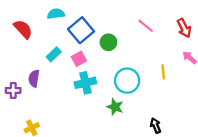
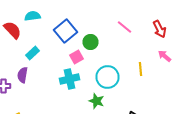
cyan semicircle: (56, 14) -> (32, 16), moved
cyan rectangle: (54, 54) -> (32, 53), moved
pink square: (79, 59) -> (76, 57), moved

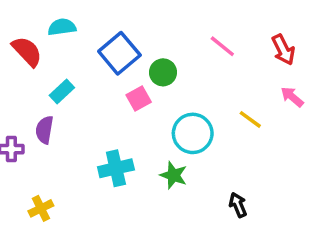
yellow line: (140, 69) -> (250, 119), turned -48
cyan cross: (70, 79) -> (116, 168), moved

